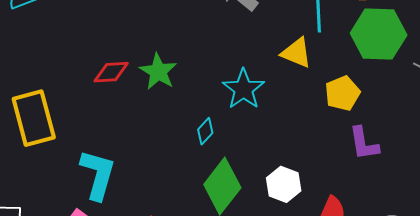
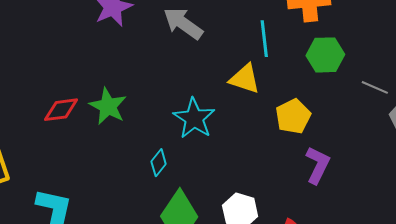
green hexagon: (379, 34) -> (325, 55), size x0.7
purple L-shape: (364, 143) -> (318, 165), turned -141

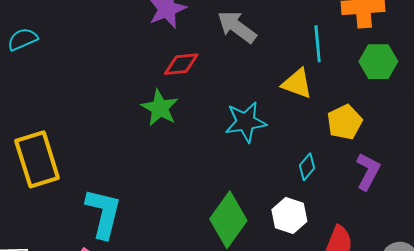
red diamond: (61, 110) -> (181, 64), moved
cyan star: (194, 118) -> (246, 122), turned 30
cyan diamond: (159, 163) -> (307, 167), moved

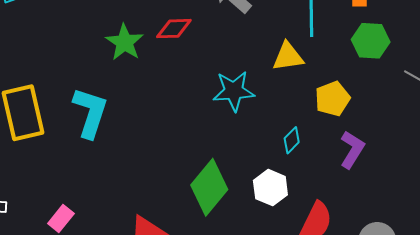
yellow triangle: (297, 84) -> (288, 57), turned -32
green star: (160, 108) -> (125, 42), moved
cyan L-shape: (103, 213) -> (90, 113), moved

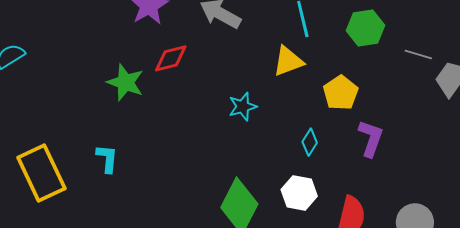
cyan star: (234, 91) -> (243, 107), size x0.7
cyan L-shape: (90, 113) -> (107, 158), size x0.6

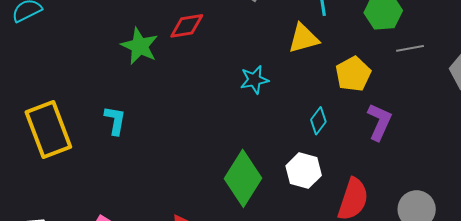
gray line: (418, 54) -> (410, 48), moved, turned -32

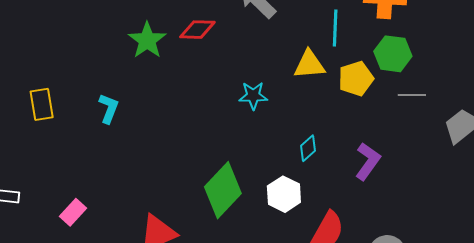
yellow pentagon: (353, 74) -> (356, 79), moved
yellow rectangle: (48, 129) -> (42, 104), size x0.6

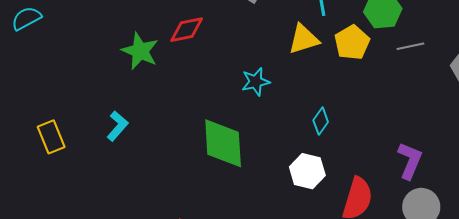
cyan L-shape: (109, 108) -> (118, 126), turned 32
purple L-shape: (368, 161) -> (410, 161), moved
green diamond: (223, 190) -> (223, 143), moved, turned -34

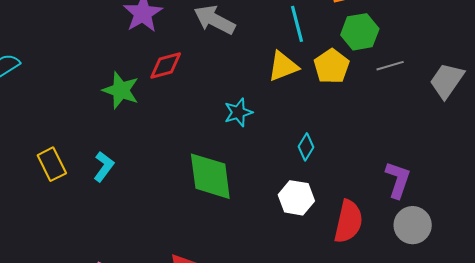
yellow rectangle: (51, 137) -> (52, 164), moved

